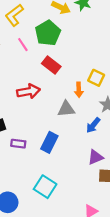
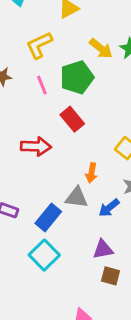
orange arrow: (79, 90) -> (91, 173), moved
gray triangle: (66, 109) -> (77, 198), moved
cyan square: (45, 187) -> (44, 255), moved

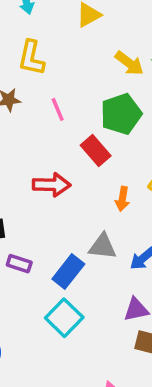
yellow L-shape: (39, 45) -> (31, 58), moved, turned -52
green pentagon: (77, 77) -> (121, 114), moved
orange arrow: (91, 173) -> (122, 199), moved

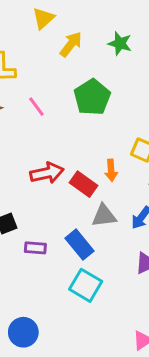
yellow arrow: (129, 63) -> (71, 44), moved, turned -76
red rectangle: (96, 151) -> (84, 184), moved
blue rectangle: (68, 272) -> (80, 245), turned -64

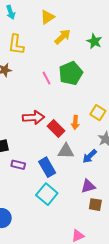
pink line: (36, 107) -> (46, 78), moved

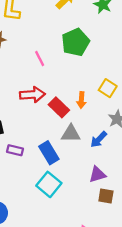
pink line: (46, 78) -> (40, 59), moved

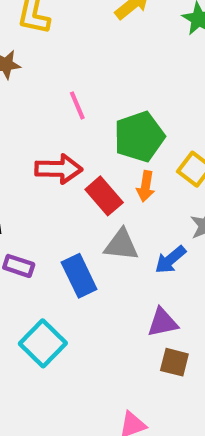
green pentagon: (75, 42) -> (139, 137), moved
cyan square: (49, 184) -> (43, 343), moved

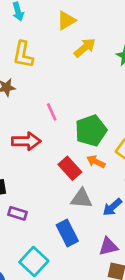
red arrow: (59, 169) -> (26, 141), moved
orange arrow: (146, 186) -> (96, 162), turned 108
blue rectangle: (79, 276) -> (67, 233), moved

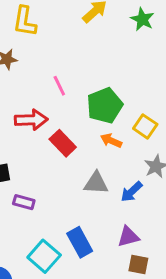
red rectangle: (70, 168) -> (63, 143), moved
blue rectangle: (67, 233) -> (80, 242), moved

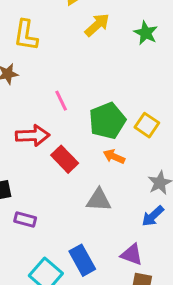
yellow square: (145, 126) -> (147, 125), moved
blue arrow: (132, 192) -> (153, 216), moved
purple triangle: (128, 237) -> (132, 254), turned 35

